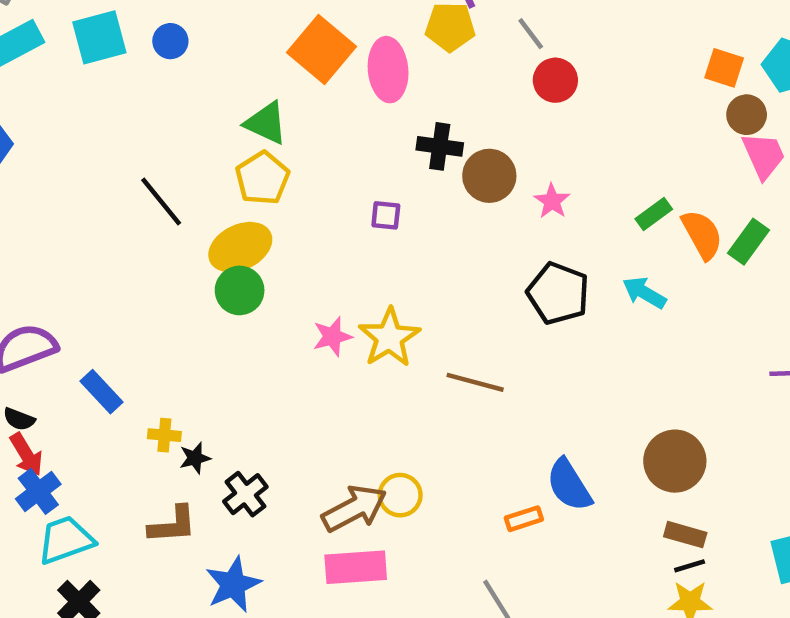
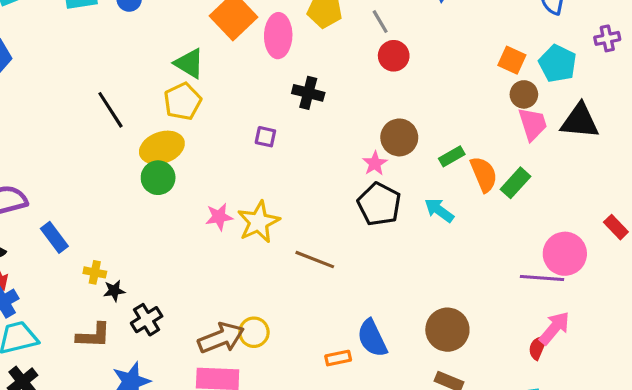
brown circle: (489, 176) -> (399, 137), moved
pink star: (552, 201) -> (375, 163), moved

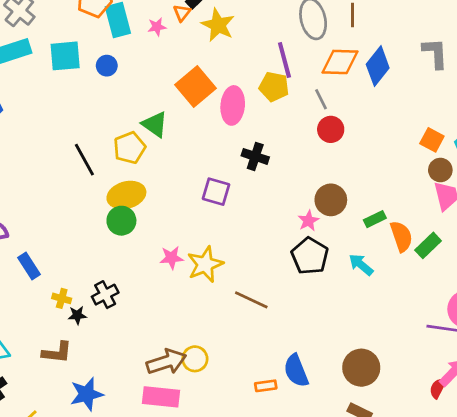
yellow pentagon: (183, 101) -> (129, 148), moved
purple square: (265, 137) -> (216, 192), size x1.5
black cross: (147, 320) -> (105, 295), moved

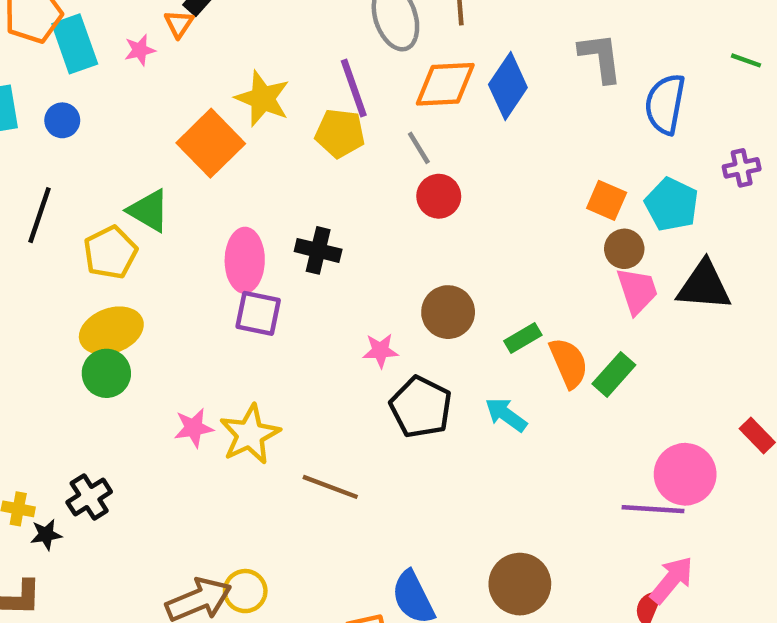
yellow star: (218, 25) -> (263, 99), moved
pink ellipse: (233, 105) -> (245, 260), moved
black line: (84, 160) -> (39, 215), moved, turned 52
pink star: (308, 221) -> (380, 351), moved, turned 30

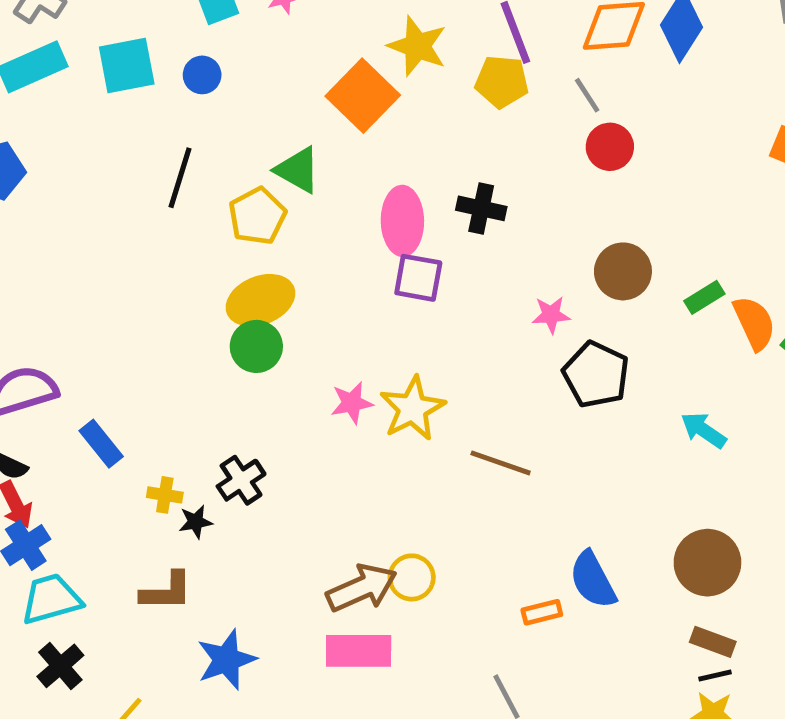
cyan arrow: (506, 415) -> (704, 430), moved

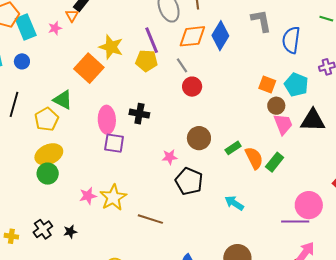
black star: (196, 522) -> (70, 232), moved

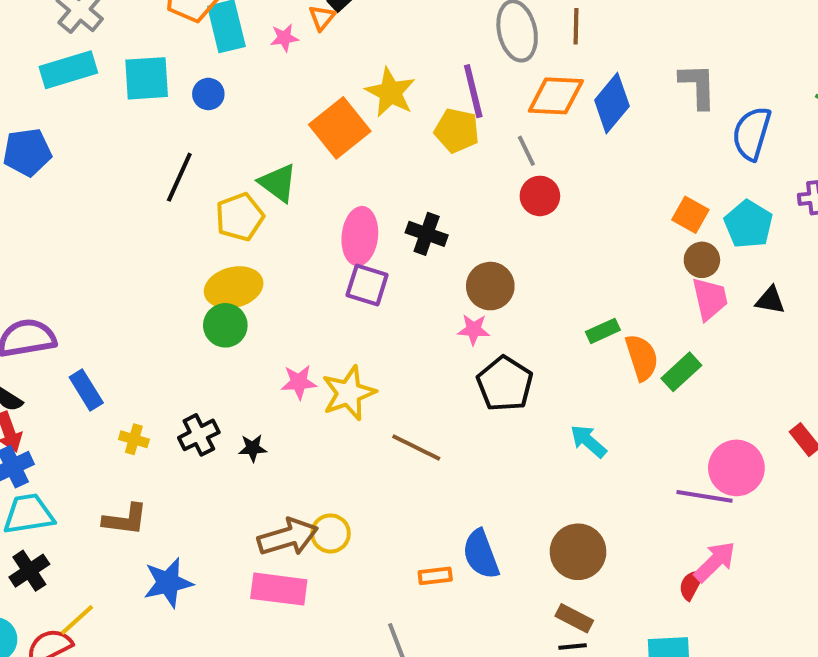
black triangle: (313, 120) -> (770, 300), size x0.6
brown circle: (199, 138) -> (490, 286), moved

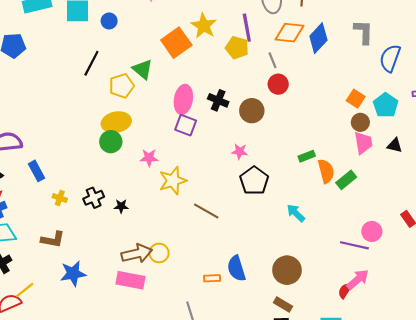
brown circle: (490, 286) -> (252, 111), moved
pink star: (299, 382) -> (149, 158), moved
pink circle: (736, 468) -> (372, 231), size x0.7

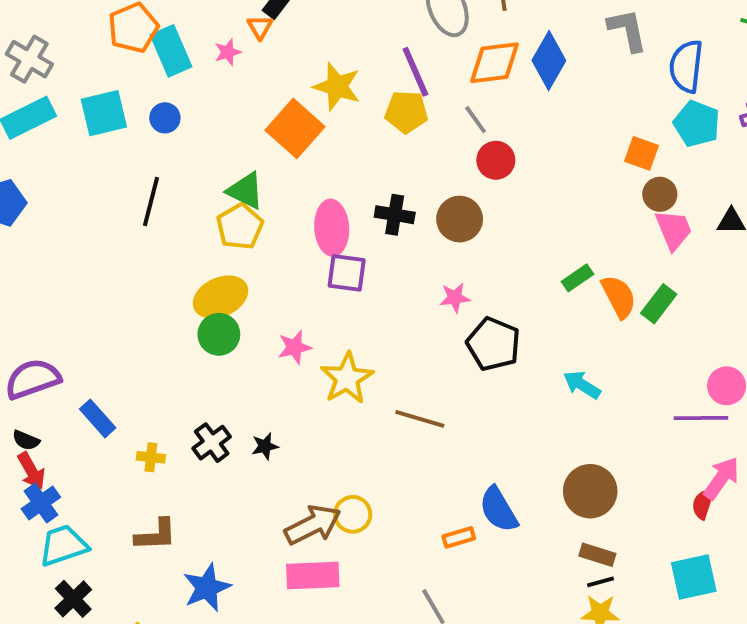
yellow pentagon: (122, 86) -> (240, 227), moved
cyan pentagon: (386, 105) -> (697, 124), moved

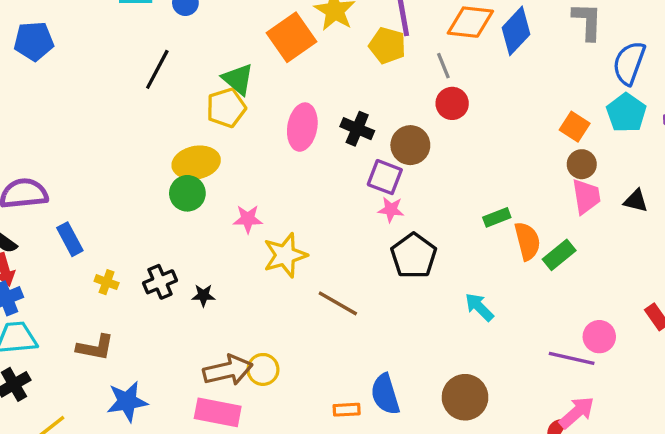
purple square: (347, 273) -> (385, 177), moved

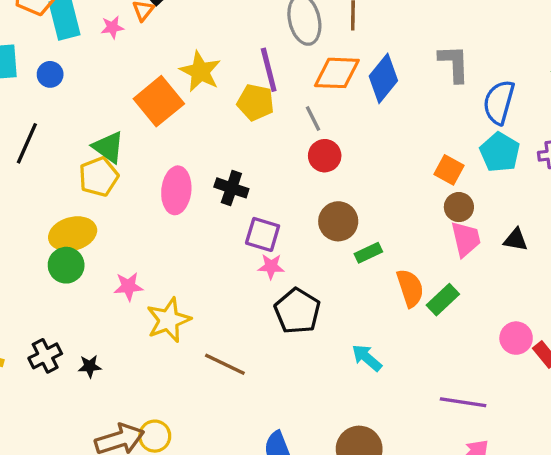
brown circle: (410, 145) -> (338, 221), moved
green rectangle: (497, 217) -> (368, 253), moved
pink circle: (599, 337) -> (516, 338), moved

